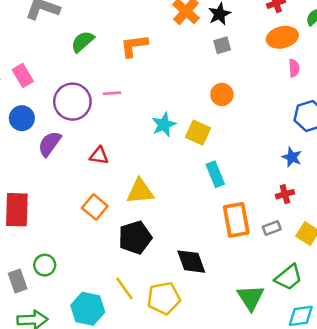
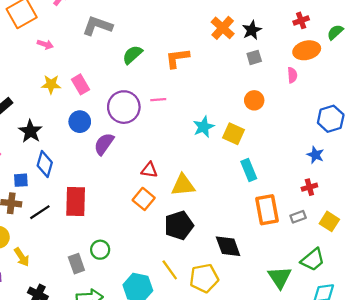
pink semicircle: (294, 68) -> (292, 75), moved
red triangle: (99, 156) -> (149, 170), moved

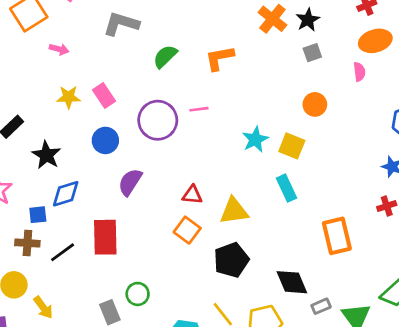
purple semicircle: (104, 144) -> (130, 182), moved
blue diamond: (45, 164) -> (66, 194), turned 60
cyan rectangle: (249, 170) -> (286, 188), moved
gray rectangle: (298, 217) -> (321, 306), moved

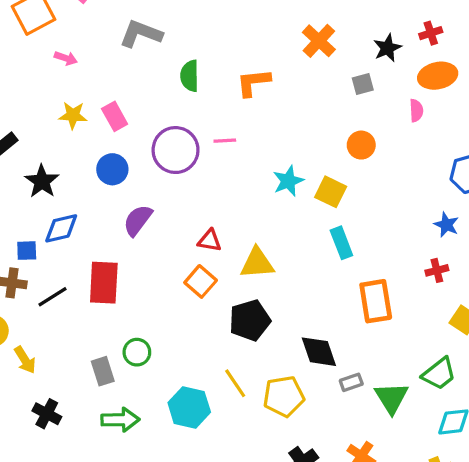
black star: (308, 20) -> (387, 48), moved
green semicircle: (165, 56) -> (190, 76), turned -50
cyan rectangle: (286, 188) -> (341, 243), moved

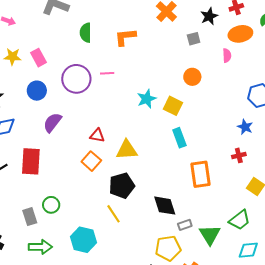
yellow line: (235, 383) -> (114, 214), moved
yellow pentagon: (284, 396) -> (168, 248), moved

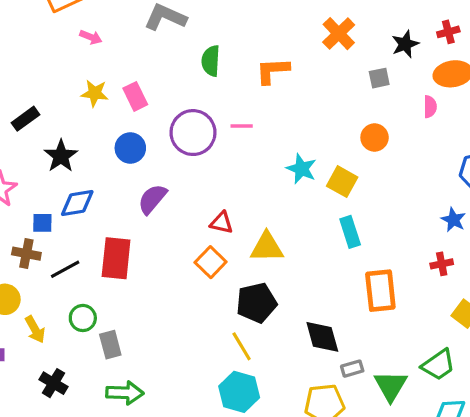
cyan star: (147, 99) -> (301, 169), turned -30
green circle: (51, 205) -> (83, 318), moved
cyan hexagon: (83, 240) -> (239, 392), moved

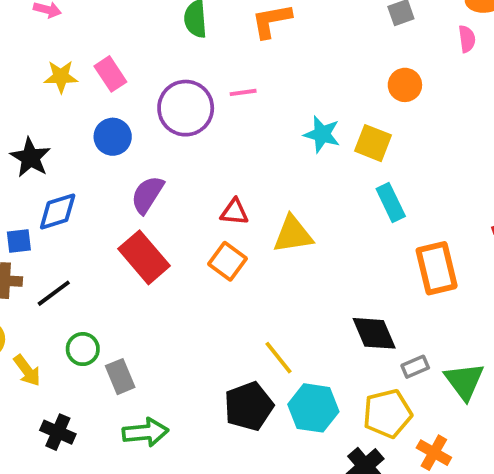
red rectangle: (116, 258) -> (144, 257), moved, turned -39
black pentagon: (256, 303) -> (249, 406), moved
cyan hexagon: (239, 392) -> (313, 408), moved

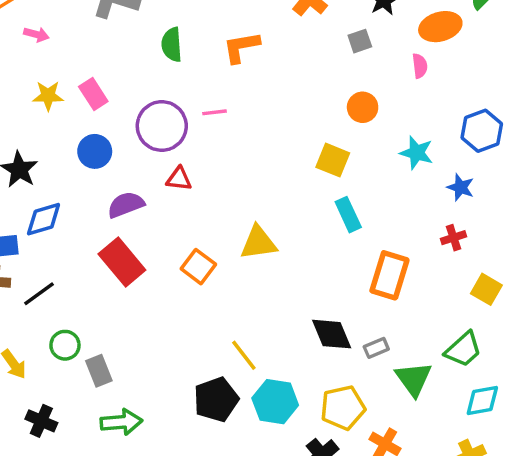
cyan star: (322, 134) -> (417, 153), moved
purple semicircle: (147, 195) -> (126, 205), turned 36
red triangle: (234, 212) -> (179, 179), moved
orange rectangle: (437, 268) -> (389, 275), turned 30
gray rectangle: (415, 367) -> (376, 348), moved

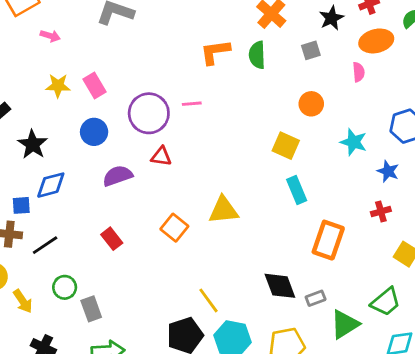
green semicircle: (172, 45) -> (257, 55), moved
red rectangle: (122, 262) -> (112, 239), moved, size x0.6
green triangle: (414, 379) -> (345, 324), turned 32

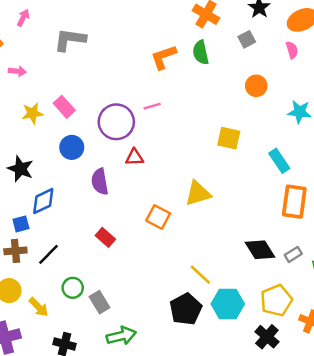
yellow square: (286, 146) -> (229, 138), moved
purple semicircle: (118, 176) -> (100, 182), turned -70
cyan rectangle: (297, 190) -> (279, 161), moved

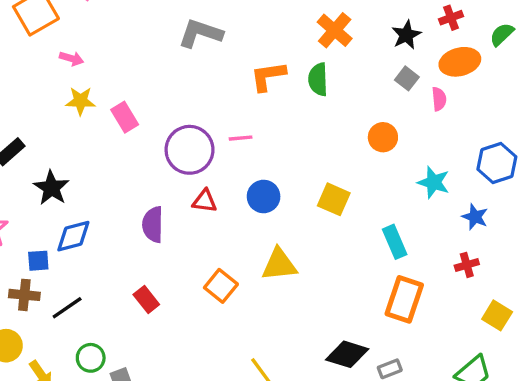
gray square: (247, 39) -> (407, 78), moved, turned -35
gray L-shape: (70, 40) -> (200, 33), moved
yellow star: (32, 113) -> (80, 101), moved
blue circle: (72, 147) -> (264, 197), moved
black diamond: (260, 250) -> (347, 354), turned -52

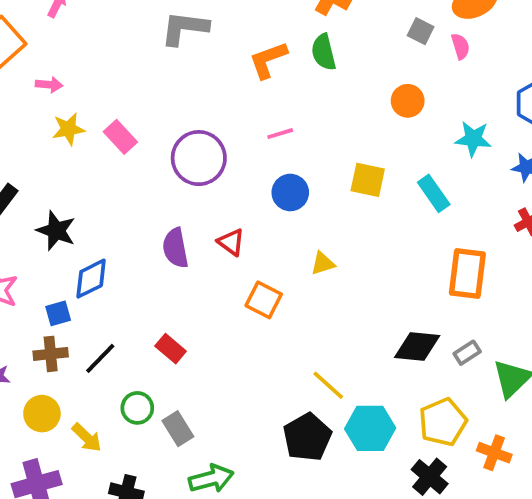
pink line: (241, 138) -> (280, 134), moved
red triangle: (205, 201) -> (231, 242), moved, turned 40
cyan rectangle: (395, 242) -> (434, 193), moved
yellow triangle: (279, 265) -> (323, 263), size x0.6
red rectangle: (146, 299) -> (171, 349), moved

